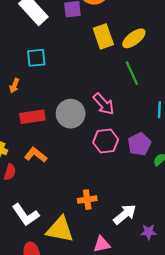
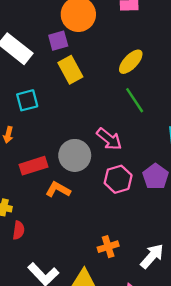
yellow rectangle: (103, 36) -> (70, 70), moved
orange L-shape: (36, 155) -> (58, 190), moved

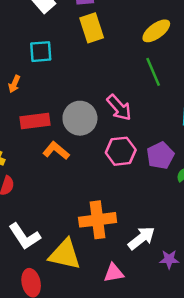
orange cross: (108, 247) -> (98, 220), size x1.6

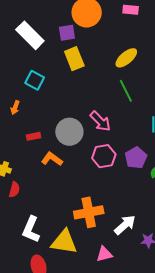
cyan square: (41, 52) -> (35, 80), turned 36
red rectangle: (35, 121) -> (34, 136), size x0.6
white L-shape: (25, 236) -> (31, 229), turned 60

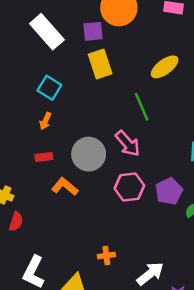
green line: (126, 91) -> (142, 107), moved
orange arrow: (15, 108) -> (45, 121), moved
orange cross: (89, 212) -> (106, 256), size x0.5

